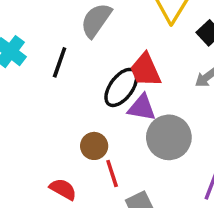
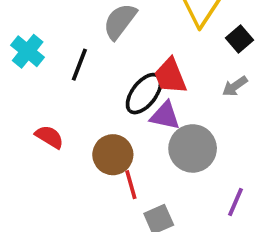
brown circle: (94, 146) -> (113, 155), size x1.4
red semicircle: (63, 189) -> (49, 137), moved

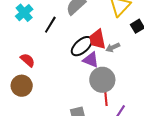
gray arrow: (235, 86) -> (113, 47), moved
brown circle: (113, 155) -> (22, 86), moved
red line: (131, 185) -> (106, 98), moved

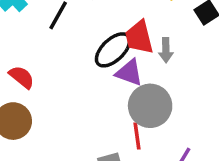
gray arrow: (113, 47) -> (166, 50), turned -64
red line: (106, 98) -> (137, 136), moved

